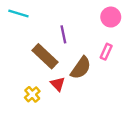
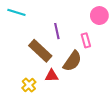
pink rectangle: (106, 52) -> (86, 40), moved, turned -40
red triangle: (58, 84) -> (52, 76), turned -48

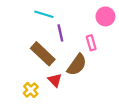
cyan line: (16, 12) -> (44, 14), moved
red triangle: (52, 76) -> (55, 80), turned 48

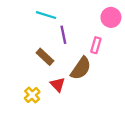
pink rectangle: (91, 43) -> (96, 45), turned 32
brown rectangle: (43, 54) -> (45, 57), size x0.7

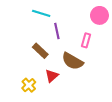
brown semicircle: (81, 68) -> (72, 61), turned 85
red triangle: (58, 85) -> (52, 76), turned 32

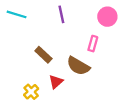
cyan line: (41, 13) -> (17, 14), moved
purple line: (57, 31) -> (61, 14), moved

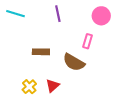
brown rectangle: (43, 55) -> (41, 52), turned -42
red triangle: (56, 82) -> (53, 86), moved

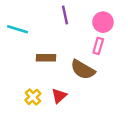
cyan line: (16, 14) -> (17, 29), moved
pink circle: (101, 16) -> (103, 22), moved

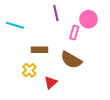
pink rectangle: (98, 46) -> (74, 32), moved
yellow cross: (33, 97) -> (29, 70), moved

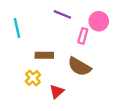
purple line: (56, 13) -> (62, 14), turned -56
cyan line: (15, 25) -> (17, 28), turned 60

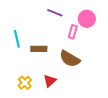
cyan line: (17, 28) -> (17, 39), moved
yellow cross: (33, 78) -> (25, 83), moved

